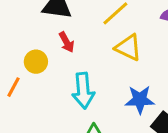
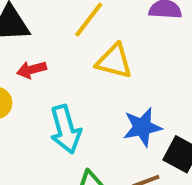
red arrow: (67, 42) -> (32, 70), turned 115

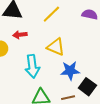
yellow triangle: (114, 61) -> (56, 47), moved

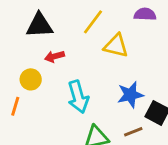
yellow triangle: (56, 47) -> (116, 46), moved

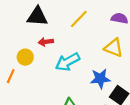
yellow triangle: (116, 46) -> (114, 48), moved
cyan arrow: (78, 97) -> (68, 62), moved, turned 70

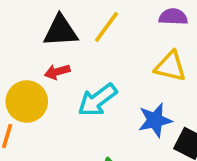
black triangle: (37, 16) -> (61, 31), moved
yellow circle: (25, 57) -> (27, 102), size x1.5

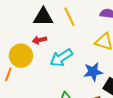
yellow line: (106, 27) -> (69, 17), turned -66

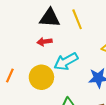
yellow circle: (21, 56) -> (41, 77), moved

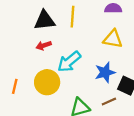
yellow line: (77, 19) -> (72, 17), turned 36

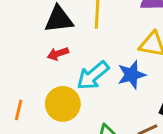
blue star: (105, 72) -> (132, 75), moved

